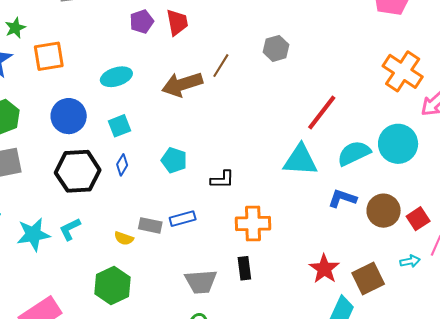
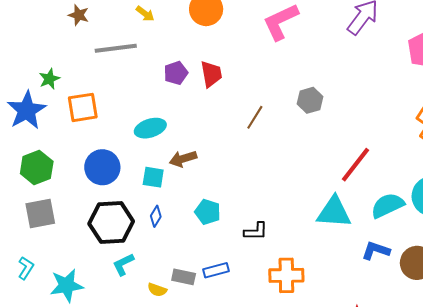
brown arrow: (182, 84) -> (183, 159), moved, size x0.7
cyan square: (120, 126) -> (153, 177), turned 30
cyan L-shape: (70, 229) -> (123, 264), moved

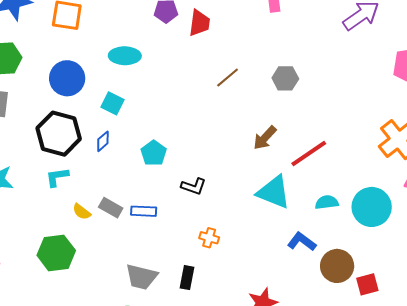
brown arrow: (183, 159) -> (265, 138), moved, turned -48
cyan semicircle: (388, 205) -> (327, 202), size x0.7
orange cross: (286, 275) -> (209, 238), size x0.6

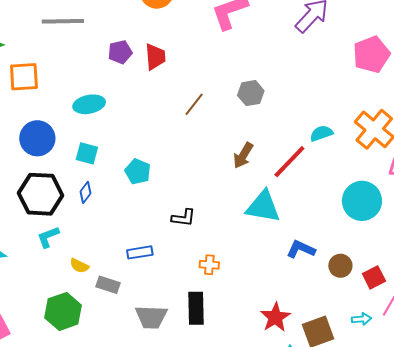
cyan pentagon: (154, 153) -> (138, 171), moved
cyan semicircle: (327, 202) -> (321, 133), moved
gray rectangle: (111, 208) -> (108, 285), moved
brown circle: (337, 266) -> (340, 266), size x0.7
black rectangle: (187, 278) -> (196, 308), size x1.4

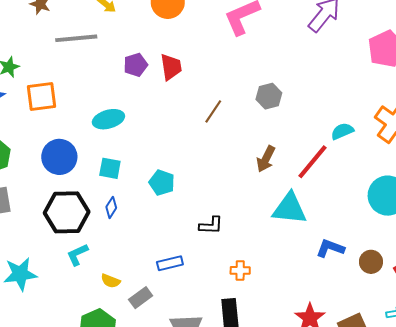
gray rectangle: (108, 285) -> (141, 298), turned -50

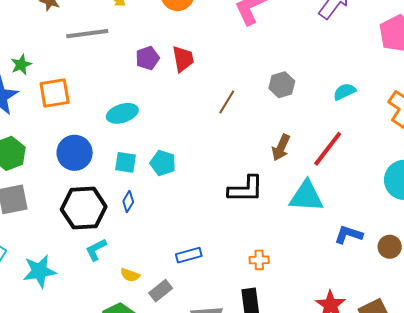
cyan semicircle: (342, 131) -> (345, 92), moved
cyan pentagon: (162, 183) -> (163, 163), moved
black L-shape: (211, 225) -> (246, 189), moved, size x1.5

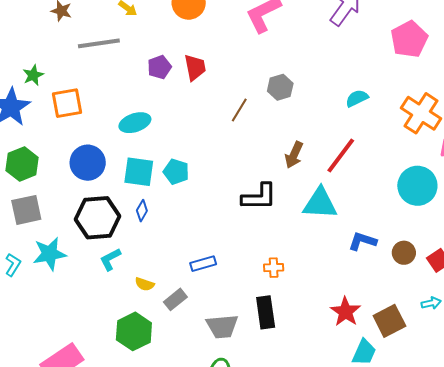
gray hexagon: (282, 85) -> (280, 87), moved
cyan square: (125, 162) -> (139, 172), size x1.4
cyan star: (39, 271) -> (50, 254), moved

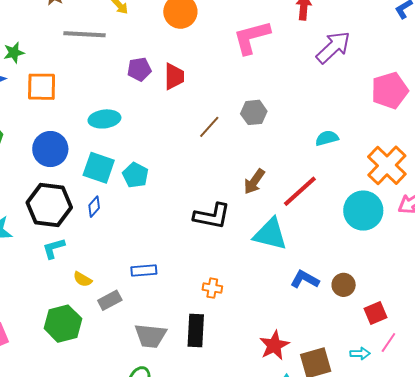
cyan circle: (417, 186) -> (363, 211), moved
brown circle: (404, 253) -> (344, 285), moved

